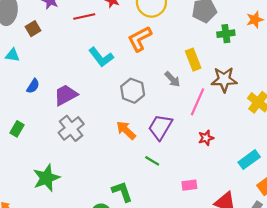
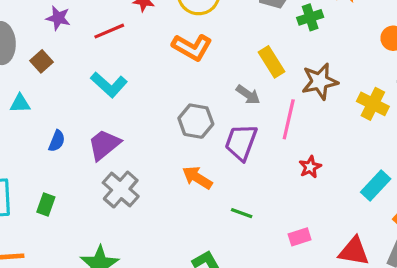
orange L-shape: (140, 39) -> (192, 47), turned -112
cyan L-shape: (101, 57) -> (109, 85), moved
purple trapezoid: (160, 127) -> (241, 142), moved

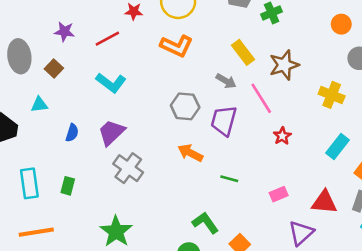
yellow cross: (373, 104) -> (332, 95), moved
pink line: (289, 119) -> (261, 98), turned -40

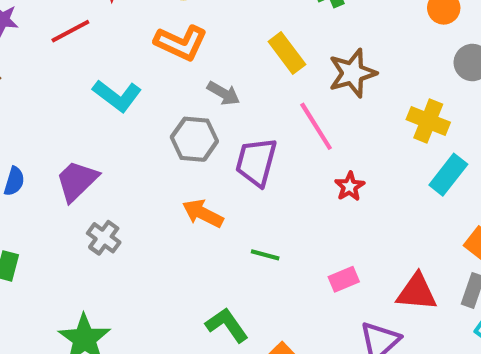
gray arrow: (226, 81) -> (224, 93), moved
cyan L-shape: (111, 83) -> (117, 96), moved
cyan rectangle: (337, 147) -> (448, 175), moved
gray cross: (128, 168) -> (104, 238), size x0.7

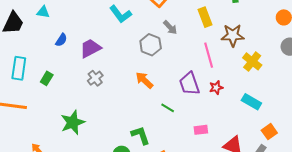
yellow cross: (428, 121) -> (252, 61), moved
purple trapezoid: (256, 162) -> (189, 84), moved, turned -50
cyan rectangle: (448, 175) -> (251, 102), moved, turned 66

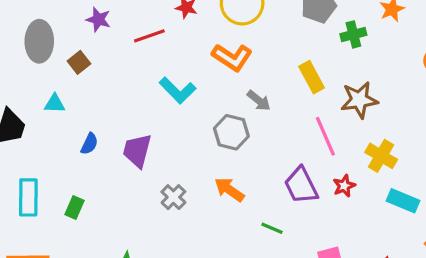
purple trapezoid: (90, 48) -> (137, 151), turned -40
yellow cross: (252, 61) -> (381, 156), moved
gray cross: (95, 78) -> (173, 197), moved

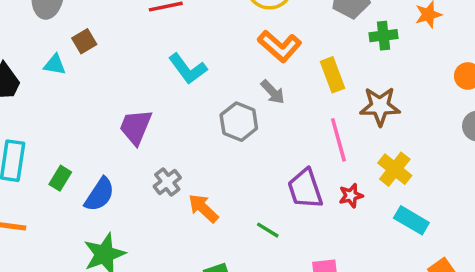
orange L-shape: (232, 57) -> (280, 46), moved
brown square: (79, 62) -> (84, 41), moved
blue semicircle: (89, 144) -> (100, 194), moved, size x1.5
orange arrow: (229, 190) -> (203, 208), moved

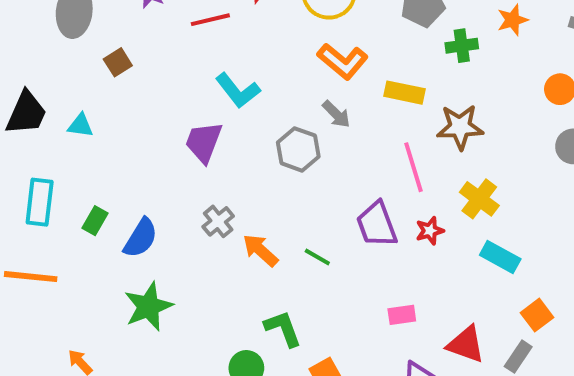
cyan triangle: (55, 65) -> (80, 125), moved
yellow rectangle: (333, 75) -> (404, 93), turned -56
purple trapezoid: (136, 127) -> (204, 142), moved
green line: (268, 230) -> (317, 257), moved

